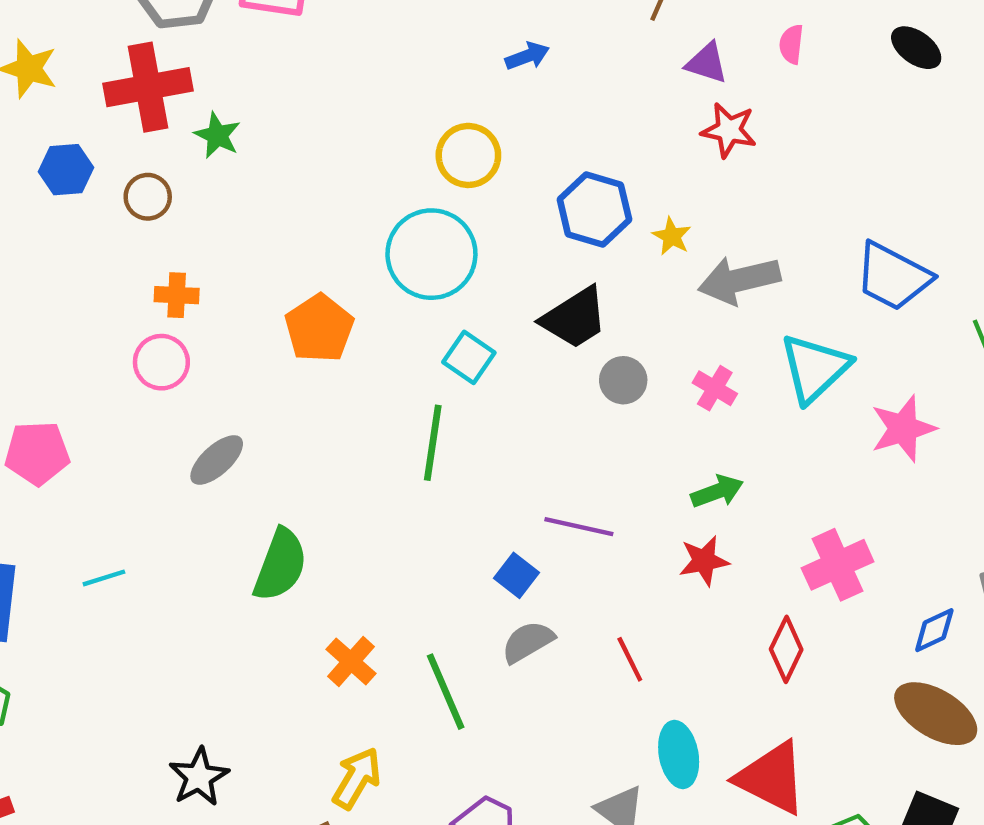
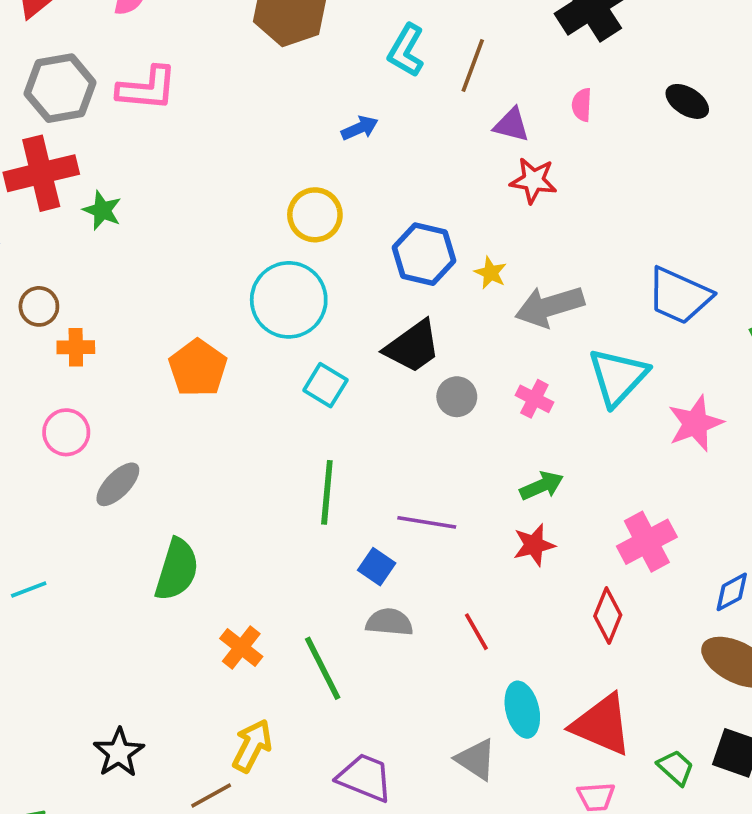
brown circle: (148, 197) -> (39, 306), moved
pink circle: (161, 362) -> (66, 432), moved
green line: (433, 443) -> (327, 492), moved
gray semicircle: (528, 642) -> (389, 622), turned 39

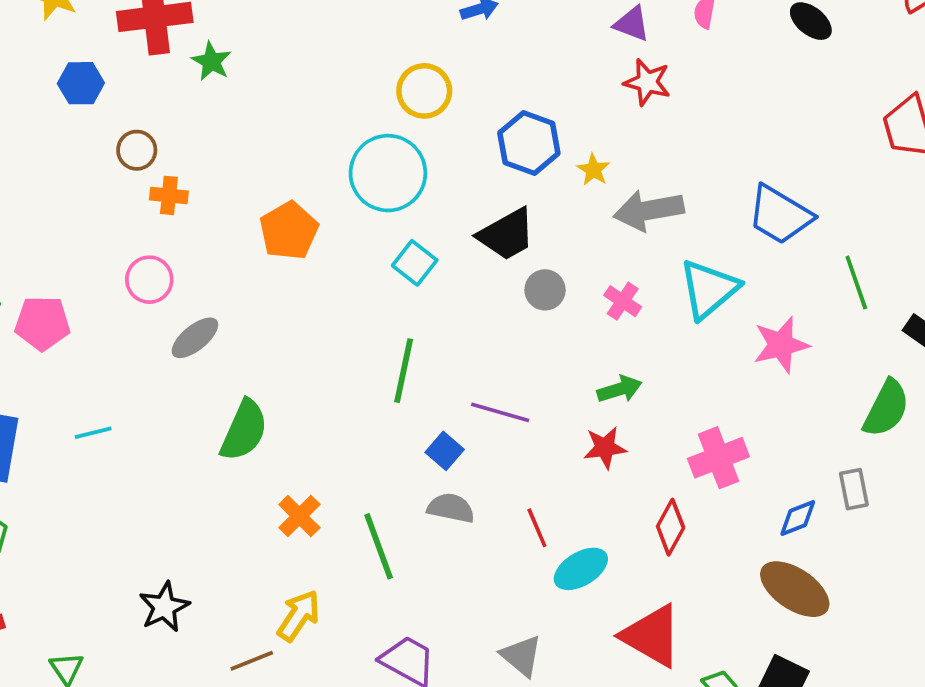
cyan ellipse: (522, 710) -> (581, 569), moved, turned 66

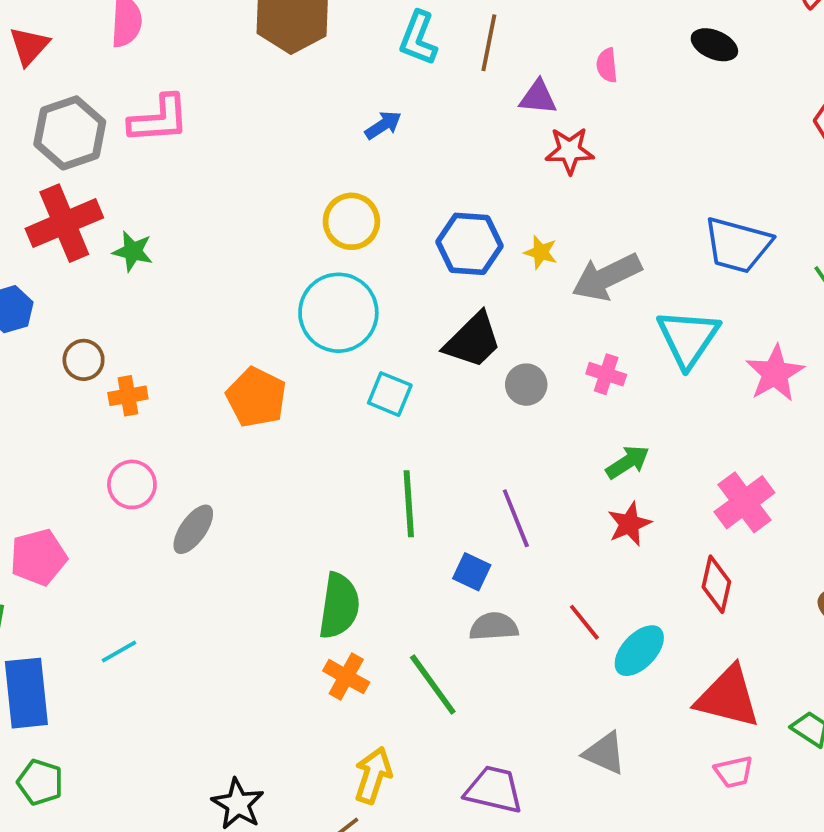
purple line: (500, 412) -> (516, 518), turned 68
green semicircle: (244, 430) -> (339, 606), moved

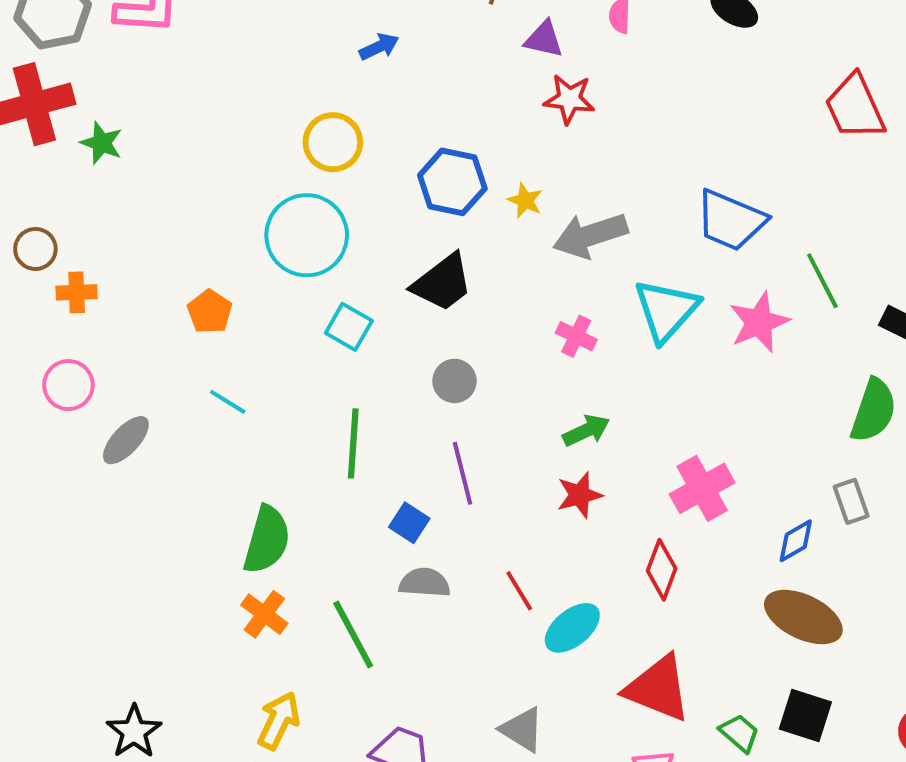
pink star: (775, 373) -> (759, 322), moved
gray circle: (526, 385) -> (455, 381), moved
orange pentagon: (256, 397) -> (210, 312), size x0.7
cyan line: (119, 652) -> (228, 402), moved, turned 54

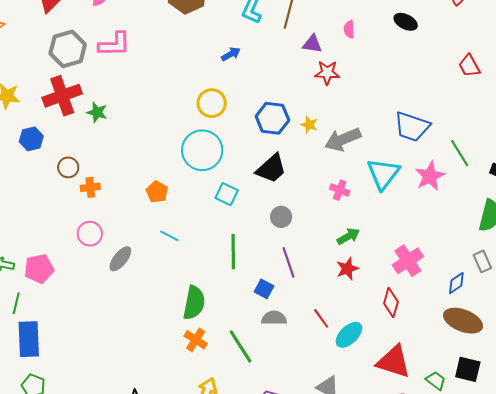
red trapezoid: (855, 107) -> (469, 66), size x0.7

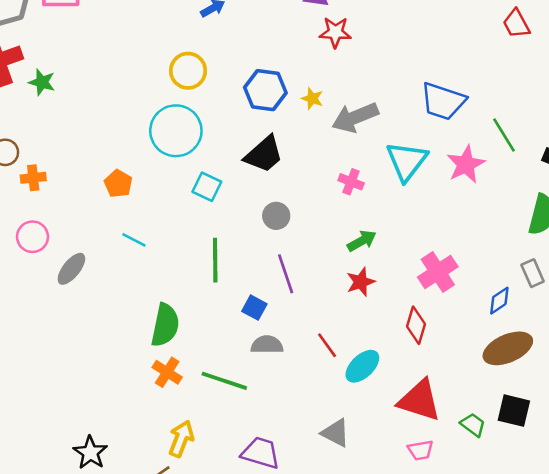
brown ellipse: (463, 321) -> (508, 348), turned -45
green line: (241, 346) -> (224, 381), turned -39

